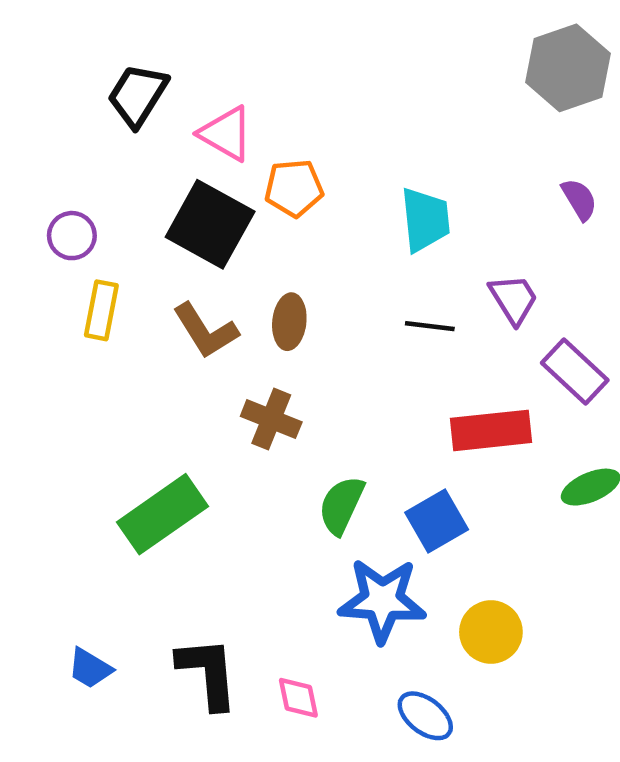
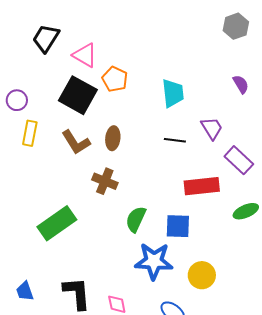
gray hexagon: (568, 68) -> (236, 26), size x0.7
orange pentagon: (294, 188) -> (115, 79), turned 30
blue square: (437, 521) -> (178, 226), turned 32
blue trapezoid: (90, 668) -> (25, 291), turned 40

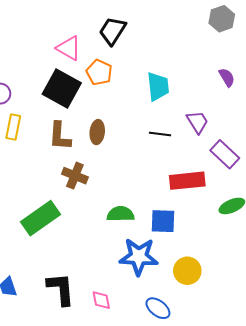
black trapezoid: (46, 38) -> (112, 31), moved
brown L-shape: (76, 142) -> (60, 136), turned 36
brown cross: (105, 181) -> (75, 176), moved
green semicircle: (136, 219) -> (120, 214), turned 64

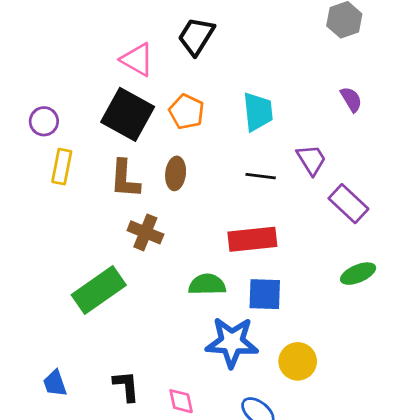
orange pentagon: (99, 72) -> (187, 112), moved
red rectangle: (187, 181) -> (252, 239), moved
black L-shape: (61, 289) -> (126, 386), size x0.7

